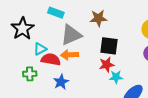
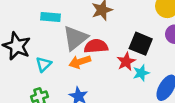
black square: (109, 46) -> (141, 44), moved, turned 30
red semicircle: (51, 59) -> (96, 46), moved

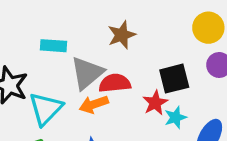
black square: (141, 44) -> (174, 79), turned -35
cyan triangle: (44, 64) -> (46, 109), size x1.6

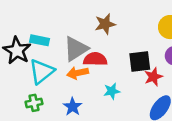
cyan rectangle: (54, 46) -> (39, 40), moved
red star: (155, 103) -> (153, 77), moved
cyan star: (175, 117) -> (112, 91), moved

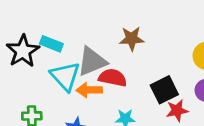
black square: (140, 62) -> (164, 90), turned -30
cyan triangle: (42, 71) -> (65, 76), moved, turned -44

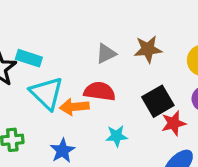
brown star: (132, 39) -> (148, 49), moved
gray triangle: (92, 62) -> (106, 54), moved, size x0.6

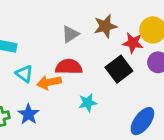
cyan triangle: (47, 93) -> (24, 74), size x0.6
red star: (174, 123) -> (133, 43), moved, turned 30
blue star: (63, 151) -> (28, 114), moved

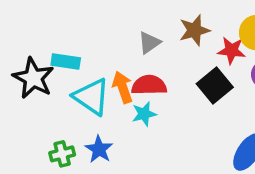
cyan triangle: (24, 74) -> (91, 97), size x1.6
orange arrow: (49, 82) -> (123, 87), moved, turned 85
cyan star: (88, 103) -> (144, 114), moved

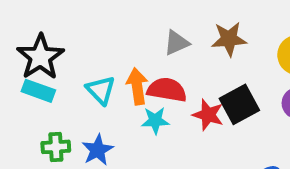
red star: (231, 50) -> (208, 115), moved
cyan rectangle: (66, 61) -> (38, 91), moved
cyan triangle: (91, 97) -> (101, 90), size x0.7

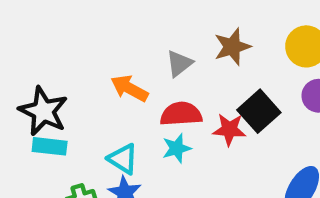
orange arrow: (137, 86) -> (129, 88), moved, turned -40
cyan triangle: (101, 90) -> (123, 159), moved

